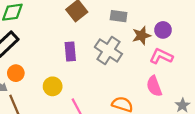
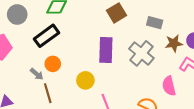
purple rectangle: (70, 52) -> (106, 50), size x1.4
pink semicircle: (154, 86) -> (169, 86), moved

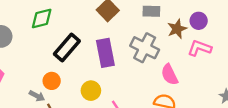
black rectangle: (46, 36) -> (67, 48), moved
pink semicircle: (169, 86) -> (169, 75), moved

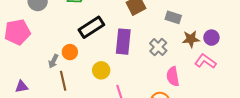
gray cross: (145, 48) -> (158, 47), size x0.7
gray arrow: (37, 96) -> (53, 61), turned 72

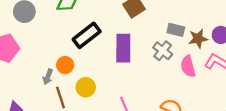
gray rectangle: (173, 17) -> (176, 30), moved
yellow circle: (101, 70) -> (86, 87), moved
pink semicircle: (173, 76) -> (188, 66), moved

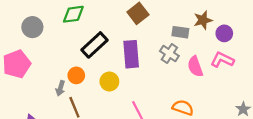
brown star: (198, 39) -> (203, 20), moved
yellow circle: (86, 87) -> (109, 82), moved

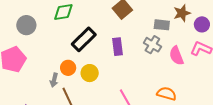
purple rectangle: (131, 54) -> (117, 47), size x0.7
yellow circle: (109, 82) -> (90, 73), moved

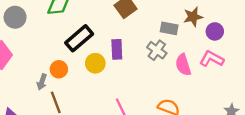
yellow circle: (90, 73) -> (95, 63), moved

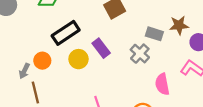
purple rectangle: (117, 49) -> (101, 48), turned -42
pink semicircle: (183, 65) -> (162, 84), moved

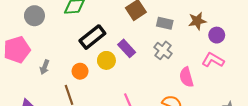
gray rectangle: (154, 34) -> (165, 23), moved
orange circle: (42, 61) -> (80, 71), moved
gray arrow: (24, 71) -> (45, 67), moved

